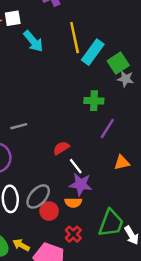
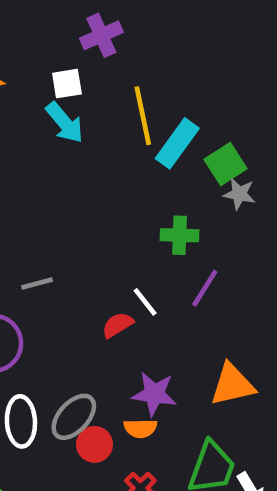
white square: (13, 18) -> (67, 84), moved
orange triangle: (122, 163) -> (232, 385), moved, size x1.5
white line: (76, 166) -> (145, 302), moved

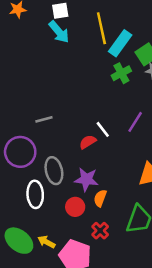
green cross: (180, 235) -> (121, 73), moved, turned -30
purple star: (154, 394) -> (86, 179), moved
gray ellipse: (74, 417) -> (54, 171), moved, turned -55
orange semicircle: (140, 428) -> (100, 198), turned 112

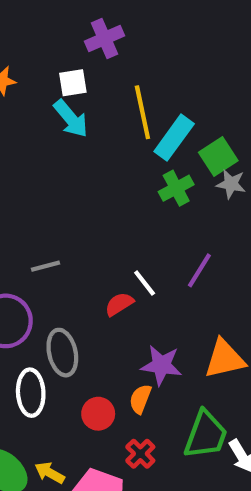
purple star: (86, 179) -> (161, 365), moved

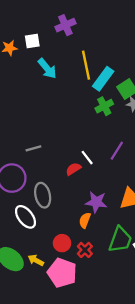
white square: (73, 83) -> (32, 41), moved
white ellipse: (31, 393) -> (25, 217), turned -35
red circle: (98, 414) -> (62, 243), moved

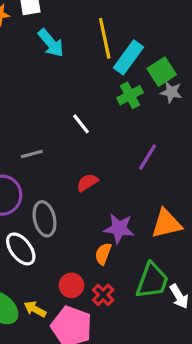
white line: (87, 158) -> (81, 124), moved

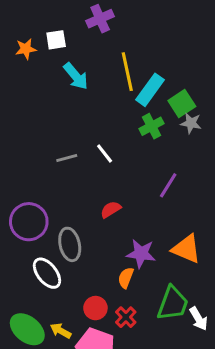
gray line: (32, 154) -> (67, 158), moved
orange triangle: (166, 224) -> (186, 249), turned 36

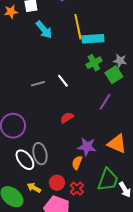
cyan rectangle: (150, 90) -> (93, 39), turned 50
green square: (182, 103) -> (114, 75), moved
gray ellipse: (70, 244) -> (40, 154), moved
yellow arrow: (61, 331) -> (34, 188), moved

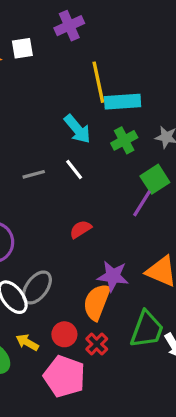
cyan arrow: (44, 30) -> (77, 129), moved
green square: (114, 75) -> (155, 179), moved
gray ellipse: (40, 154) -> (37, 287), turned 50
orange semicircle: (77, 163) -> (97, 302), size x1.6

